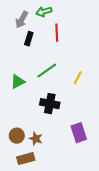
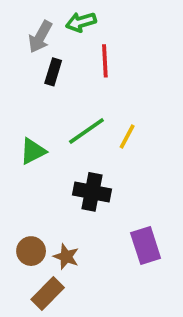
yellow line: (78, 78) -> (127, 137), moved
brown rectangle: (26, 159) -> (48, 294), turned -30

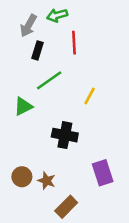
green line: (86, 131) -> (49, 80), moved
brown rectangle: (48, 294) -> (66, 207), moved

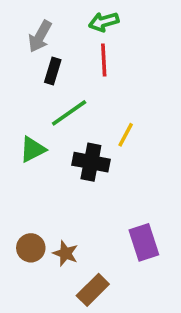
green arrow: (57, 15) -> (104, 22), moved
black cross: (65, 135) -> (91, 162), moved

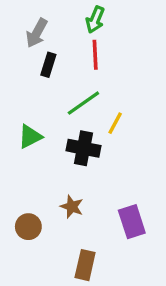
green arrow: (104, 22) -> (95, 20), turned -52
green line: (69, 113) -> (83, 103), moved
brown star: (65, 253) -> (72, 207), moved
brown rectangle: (93, 290) -> (85, 265), turned -32

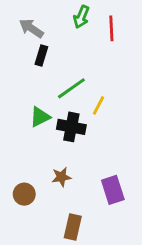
gray arrow: (37, 33) -> (31, 28), turned 95
red line: (95, 55) -> (111, 28), moved
green triangle: (30, 136) -> (40, 117), moved
brown star: (72, 207) -> (61, 177), turned -30

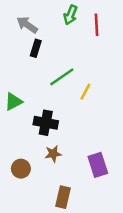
green triangle: (40, 117) -> (13, 102), moved
black cross: (71, 127) -> (46, 123), moved

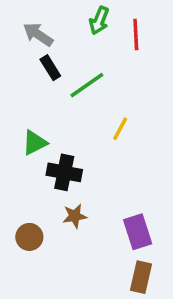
black rectangle: (36, 48) -> (50, 68), turned -49
green line: (62, 77) -> (87, 85), moved
green triangle: (13, 102) -> (35, 143), moved
brown rectangle: (63, 197) -> (141, 277), moved

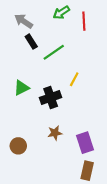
green arrow: (99, 21) -> (61, 13), turned 35
black cross: (64, 172) -> (51, 97), moved, turned -30
brown star: (75, 216) -> (55, 133), moved

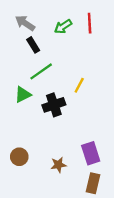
green arrow: (61, 13) -> (63, 27), moved
green line: (54, 52) -> (41, 71), moved
brown star: (55, 133) -> (58, 165), moved

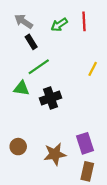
yellow line: (79, 85) -> (93, 69), moved
green triangle: (23, 95) -> (21, 88), turned 35
brown star: (58, 165) -> (55, 154), size x1.5

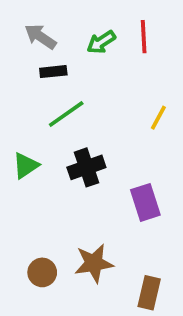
black rectangle: (31, 42) -> (53, 72), turned -64
green triangle: (21, 88) -> (26, 166), moved, turned -42
purple rectangle: (85, 143) -> (145, 202), moved
brown circle: (18, 147) -> (42, 272), moved

